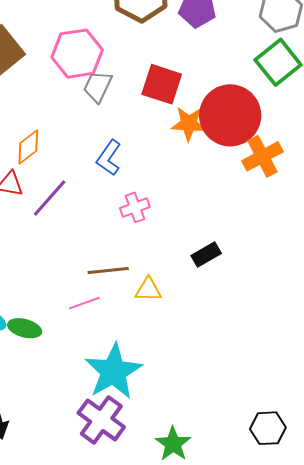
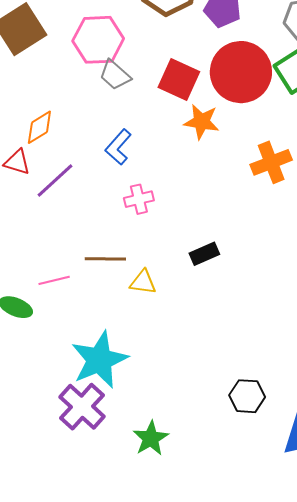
gray trapezoid: (98, 87) -> (115, 75), turned -80
red circle: (230, 115) -> (241, 72), moved
pink line: (84, 303) -> (54, 280), moved
black hexagon: (268, 428) -> (247, 396), moved

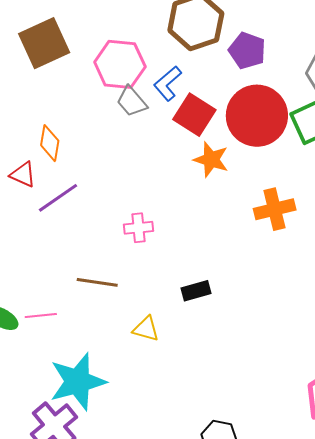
orange diamond: (39, 127) -> (50, 143), turned -57
blue L-shape: (118, 147) -> (168, 83), moved
pink line: (54, 280) -> (41, 316), moved
yellow triangle: (143, 282) -> (146, 329), moved

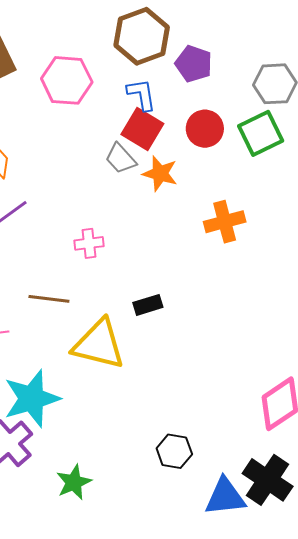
blue L-shape: (168, 83) -> (142, 95), moved, turned 123
gray trapezoid: (132, 101) -> (121, 159), moved
red circle: (257, 116) -> (205, 129), size x0.6
yellow triangle: (146, 329) -> (99, 344), size x2.0

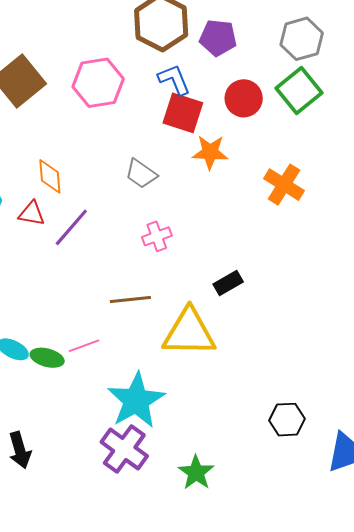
gray trapezoid: (121, 159) -> (141, 174), moved
orange cross: (225, 222) -> (284, 185), turned -30

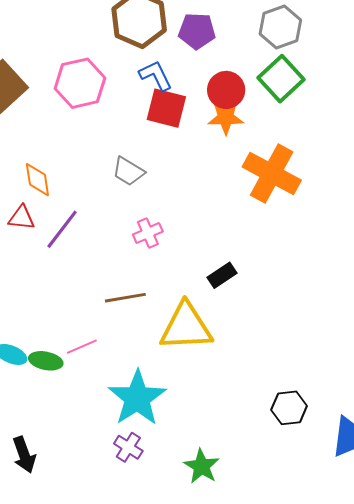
orange star: (210, 152) -> (226, 117), moved
orange cross: (284, 185) -> (272, 174), size x1.4
purple cross: (124, 449) -> (128, 447), size x0.6

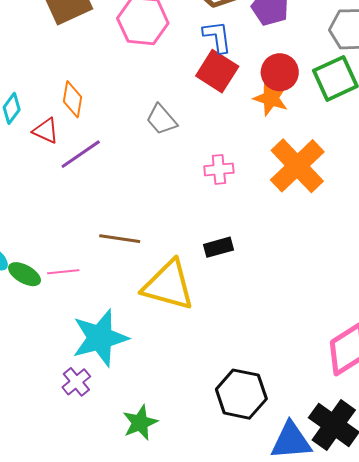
pink cross: (148, 233) -> (219, 169), moved
black hexagon: (289, 408) -> (241, 394), size x1.4

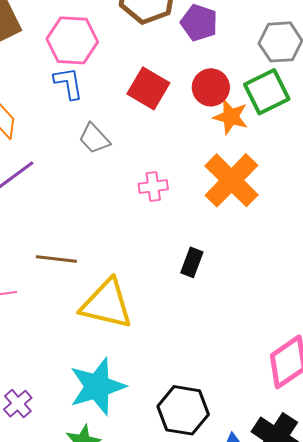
blue L-shape: (217, 37) -> (68, 83), moved
orange star: (271, 98) -> (231, 117), moved
black rectangle: (219, 247) -> (192, 262), moved, turned -52
cyan star: (100, 338) -> (97, 386), moved

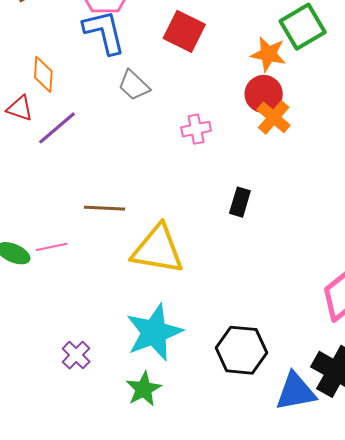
blue L-shape: (68, 83) -> (104, 32), size x1.4
red circle: (211, 87) -> (264, 94), moved
orange cross: (231, 180) -> (274, 117), size x0.6

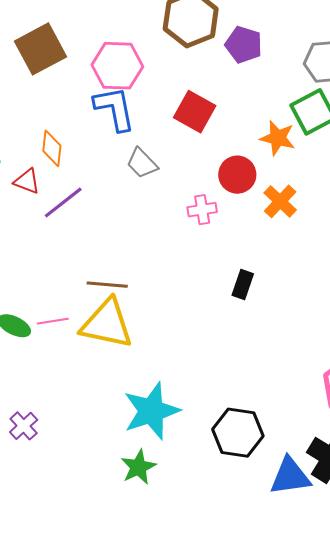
red circle: (264, 94) -> (237, 175), moved
yellow triangle: (158, 249) -> (107, 324), moved
purple cross: (76, 355) -> (24, 426), moved

